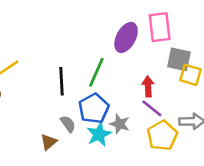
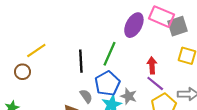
pink rectangle: (160, 27) -> (162, 17), turned -60
gray square: (179, 59) -> (177, 26), moved, turned -30

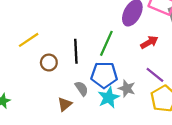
red arrow: (152, 65) -> (149, 42), moved, turned 63
brown circle: (23, 72) -> (49, 63), moved
blue pentagon: (107, 83) -> (104, 75), turned 30

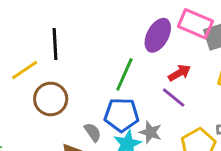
black line: (76, 51) -> (55, 44), moved
brown circle: (49, 63) -> (51, 99), size x1.5
purple line: (155, 75) -> (174, 98), moved

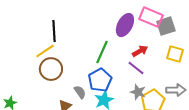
yellow line: (25, 70) -> (45, 51), moved
blue pentagon: (122, 115) -> (100, 80), turned -30
gray star: (151, 132) -> (138, 92), moved

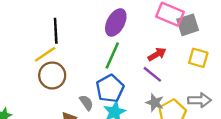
purple ellipse: (125, 25) -> (116, 22), moved

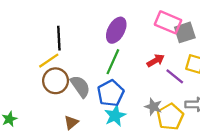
purple line: (152, 74) -> (175, 76), moved
gray semicircle: (86, 103) -> (80, 86), moved, size x1.5

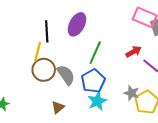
purple ellipse: (116, 30) -> (77, 24), moved
yellow line: (49, 61) -> (38, 52), turned -42

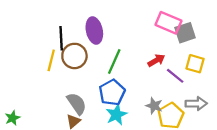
purple ellipse: (77, 24) -> (94, 30), turned -40
brown circle: (44, 70) -> (74, 56), moved
gray semicircle: (66, 75) -> (77, 104), moved

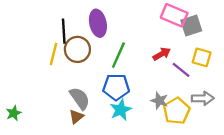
blue pentagon: (112, 92) -> (116, 87), turned 30

